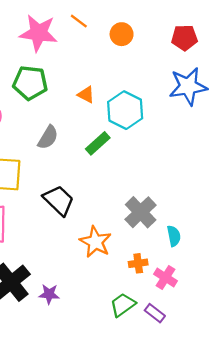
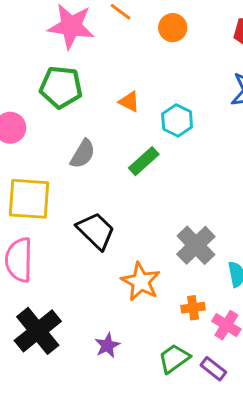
cyan hexagon: (125, 110) -> (177, 120), size x0.7
purple star: (49, 294) -> (107, 345), moved, turned -30

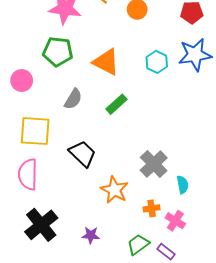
orange triangle: (129, 102) -> (106, 62), size x1.8
cyan hexagon: (177, 120) -> (157, 62), moved
purple star: (107, 345) -> (91, 235), turned 30

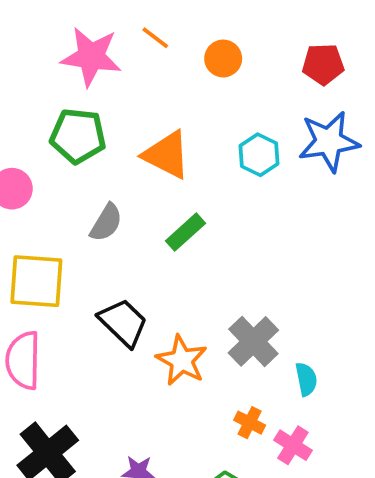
orange star: (114, 190) -> (182, 360), moved
orange cross: (152, 208) -> (250, 423), turned 35

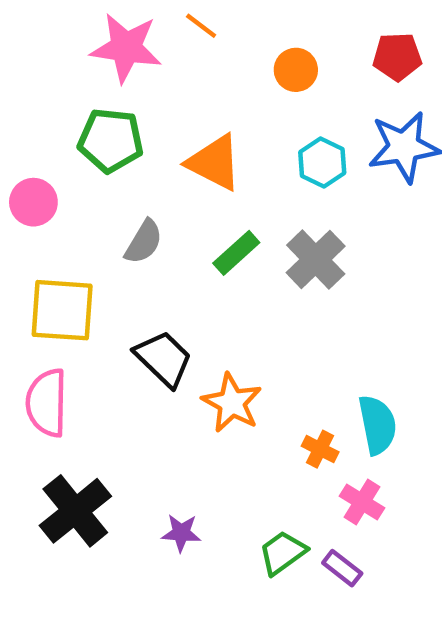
orange circle: (223, 58) -> (296, 70), moved
gray cross: (253, 341) -> (316, 259), moved
cyan semicircle: (306, 379) -> (377, 425), size x1.5
orange cross: (250, 423) -> (320, 449), moved

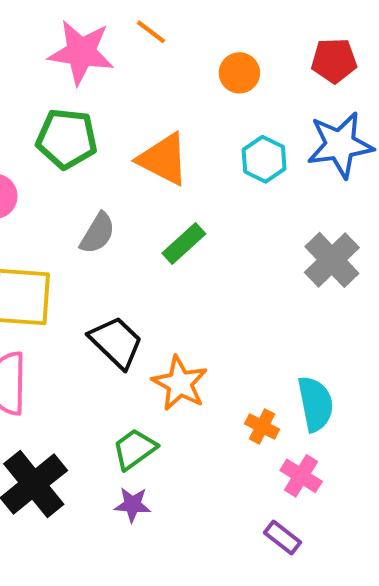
gray cross: (316, 259) -> (332, 260), moved
green trapezoid: (283, 553) -> (135, 449), moved

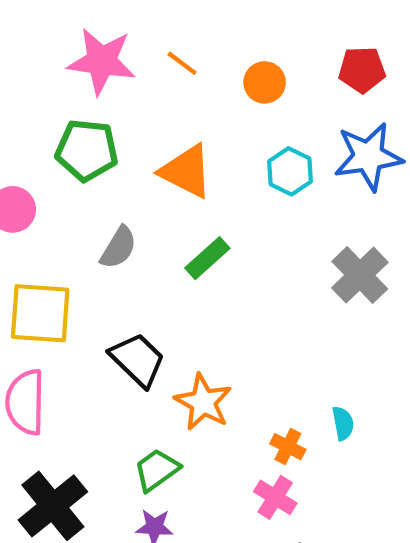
orange line: (151, 32) -> (182, 63), moved
cyan semicircle: (315, 404) -> (343, 423), size x0.6
pink cross: (301, 476) -> (275, 497), moved

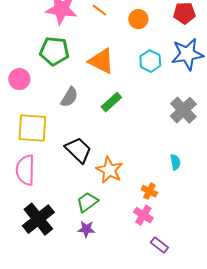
cyan semicircle: (343, 423) -> (175, 162), moved

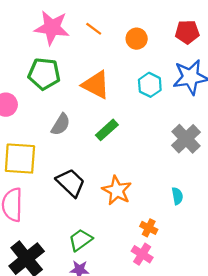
orange star: (109, 170) -> (117, 190), moved

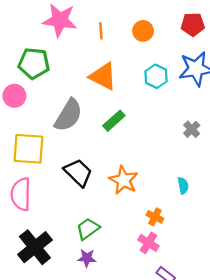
orange line: (94, 29) -> (101, 31), moved, turned 49
green pentagon: (44, 74) -> (34, 63), moved
gray semicircle: (61, 124) -> (68, 115), size x1.5
gray cross: (186, 139) -> (192, 129), size x0.6

